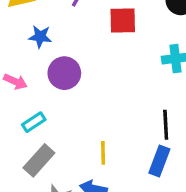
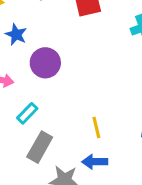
blue star: (40, 37) -> (16, 35), turned 30

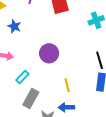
purple circle: (45, 63) -> (49, 53), moved

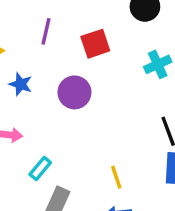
purple circle: (49, 53) -> (74, 92), moved

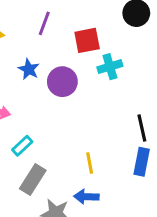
cyan cross: (158, 64) -> (110, 67), moved
blue star: (21, 84) -> (29, 69), moved

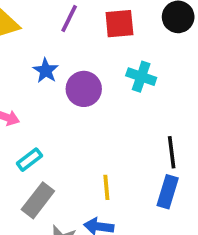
red square: (87, 40) -> (119, 24), moved
cyan cross: (110, 67) -> (141, 77), turned 30

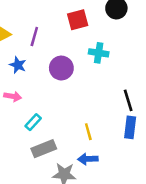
purple line: (69, 19) -> (34, 37), moved
blue star: (46, 71) -> (18, 65), moved
gray rectangle: (38, 200) -> (44, 149), turned 40

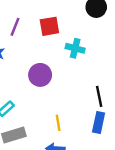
red square: (78, 20) -> (49, 26), moved
purple circle: (61, 68) -> (40, 75), moved

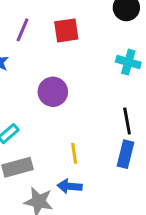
cyan cross: (75, 48) -> (128, 62), moved

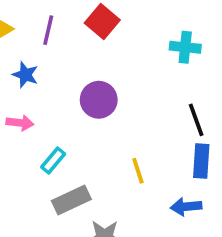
red square: (66, 30) -> (102, 21), turned -32
blue arrow: (70, 186) -> (186, 207), moved

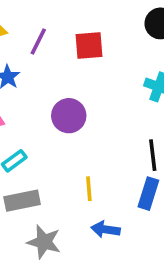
red square: (102, 21) -> (89, 45), turned 32
blue arrow: (186, 207) -> (105, 229), moved

